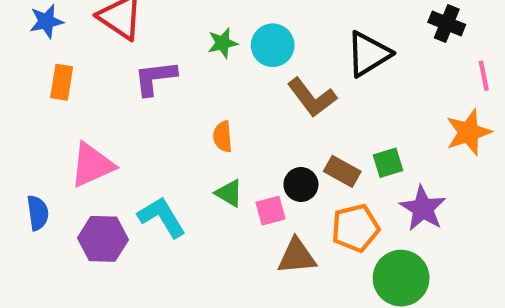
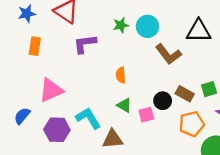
black triangle: (368, 54) -> (199, 31), turned 32
blue semicircle: (38, 213) -> (22, 116), turned -132
brown triangle: (297, 256) -> (113, 139), moved

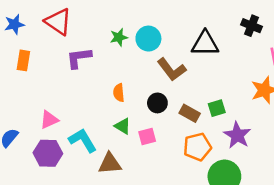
pink triangle: (51, 90) -> (49, 120), moved, size x0.7
black circle: (163, 101) -> (157, 103), moved

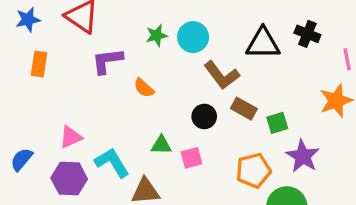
black cross: (251, 26) -> (307, 34), moved
orange semicircle: (119, 93) -> (144, 88), moved, turned -42
brown rectangle: (190, 113) -> (244, 109), moved
green triangle: (123, 126) -> (161, 145), turned -30

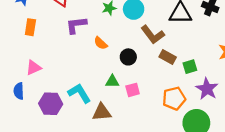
black circle: (204, 116) -> (128, 57), moved
pink triangle: (71, 137) -> (34, 68), moved
blue semicircle: (22, 159) -> (19, 91), turned -42

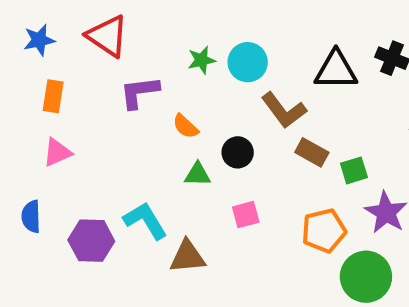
pink triangle: (34, 68) -> (57, 152), moved
green triangle: (112, 81) -> (198, 174), moved

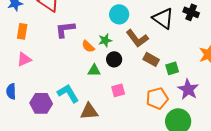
green star: (202, 60) -> (105, 40), moved
black triangle: (336, 70) -> (163, 18), turned 35

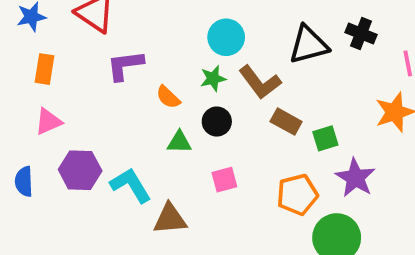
black triangle: (163, 18) -> (309, 45), turned -50
green star: (105, 40) -> (213, 78), moved
purple hexagon: (41, 103) -> (80, 170), moved

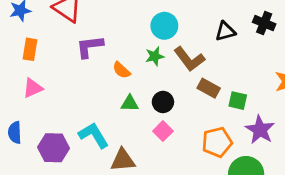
black triangle: (309, 45) -> (225, 31), size x0.7
black circle: (217, 122) -> (163, 102), moved
green square: (325, 138) -> (238, 101), turned 30
purple hexagon: (80, 170) -> (54, 148), moved
pink square: (224, 180) -> (163, 131), turned -30

